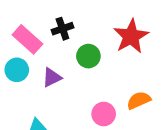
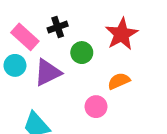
purple triangle: (52, 77) -> (48, 73), size x1.5
orange semicircle: (139, 100) -> (119, 81), moved

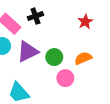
red star: (122, 34) -> (85, 22), size x0.6
green circle: (82, 53) -> (54, 57), moved

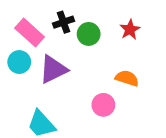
green circle: (54, 57) -> (89, 34), moved
orange semicircle: (83, 58) -> (127, 78), turned 42

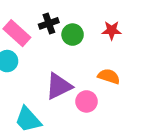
red star: (130, 30) -> (112, 30), turned 30
purple triangle: (53, 69) -> (59, 86), moved

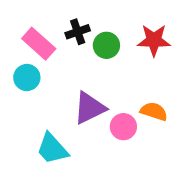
red star: (112, 30) -> (154, 40), size x1.4
orange semicircle: (109, 76) -> (154, 111), moved

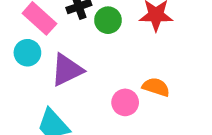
purple triangle: (90, 108) -> (67, 70), moved

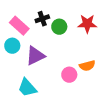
orange semicircle: (156, 87) -> (87, 66), turned 147

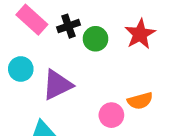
red star: (87, 24) -> (140, 34), turned -30
pink rectangle: (19, 26) -> (32, 20), moved

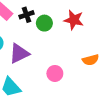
red star: (140, 34) -> (74, 20), turned -30
orange semicircle: (140, 101) -> (91, 60), moved

